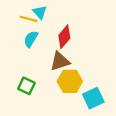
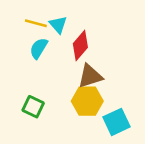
cyan triangle: (40, 12) -> (58, 25), moved
brown triangle: (60, 61) -> (90, 76), moved

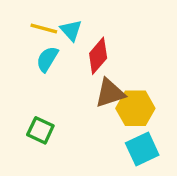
yellow hexagon: (87, 101) -> (135, 108), moved

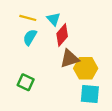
cyan triangle: (71, 30) -> (53, 19), moved
cyan square: (142, 149) -> (90, 94), turned 30

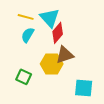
cyan triangle: (53, 19) -> (50, 18), size x1.5
yellow hexagon: (86, 68) -> (52, 64), moved

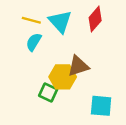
red diamond: (58, 33) -> (95, 19), moved
green square: (24, 77) -> (48, 93), moved

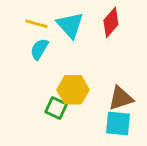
brown triangle: (78, 66) -> (121, 98), moved

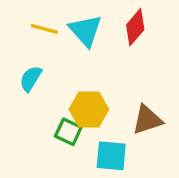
cyan semicircle: (39, 49) -> (31, 79), moved
cyan square: (118, 124) -> (111, 156), moved

